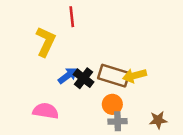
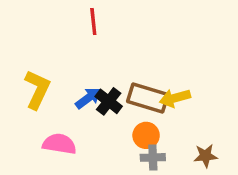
yellow L-shape: (46, 42) -> (37, 89), moved

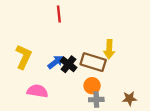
yellow arrow: (175, 98) -> (109, 49), moved, turned -72

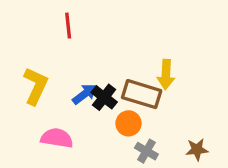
red line: (59, 14) -> (68, 26), moved
orange circle: (92, 86) -> (129, 123), moved
gray cross: (96, 100) -> (146, 151), turned 32

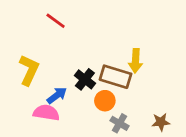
red line: (68, 26) -> (56, 21), turned -48
blue arrow: (85, 94) -> (57, 95), moved

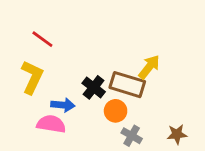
red line: (56, 21) -> (42, 39), moved
yellow arrow: (135, 61) -> (149, 67), turned -145
blue arrow: (57, 95) -> (63, 105), turned 42

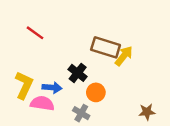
yellow L-shape: (32, 77) -> (24, 85), moved
brown rectangle: (127, 85) -> (106, 47), moved
gray cross: (132, 136) -> (81, 113), moved

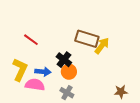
red line: (35, 33) -> (31, 40), moved
orange circle: (96, 92) -> (69, 72), moved

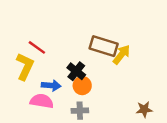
yellow L-shape: (20, 70) -> (25, 66), moved
gray cross: (67, 93) -> (80, 111), turned -32

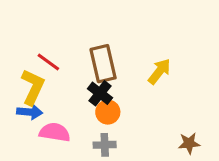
brown rectangle: (104, 46) -> (103, 64), moved, turned 60
blue arrow: (51, 86) -> (30, 112), moved

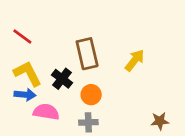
red line: (48, 62) -> (22, 37), moved
yellow L-shape: (33, 87) -> (28, 74), turned -52
black cross: (100, 93) -> (62, 79), moved

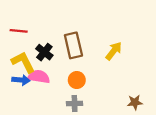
red line: (22, 37) -> (19, 31), turned -30
black cross: (62, 79) -> (44, 52), moved
pink semicircle: (46, 112) -> (39, 77), moved

